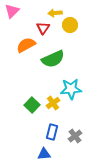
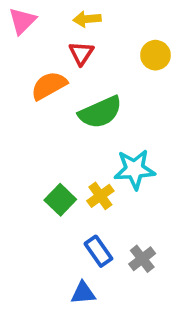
yellow arrow: (55, 13) -> (87, 19), moved
yellow circle: (70, 25) -> (155, 55), moved
blue rectangle: (52, 132) -> (98, 251), turned -49

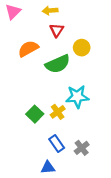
red triangle: (81, 53) -> (57, 30), moved
yellow circle: (155, 55) -> (82, 48), moved

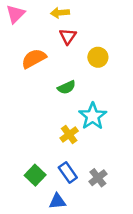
green semicircle: (58, 64) -> (66, 87), moved, size x0.6
cyan star: (77, 97) -> (93, 116), turned -30
green square: (35, 114) -> (35, 175), moved

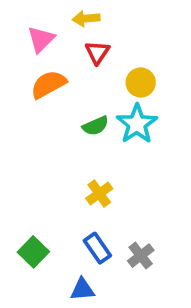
pink triangle: (15, 14) -> (41, 39), moved
cyan star: (93, 116) -> (137, 124), moved
green square: (35, 175) -> (33, 252), moved

